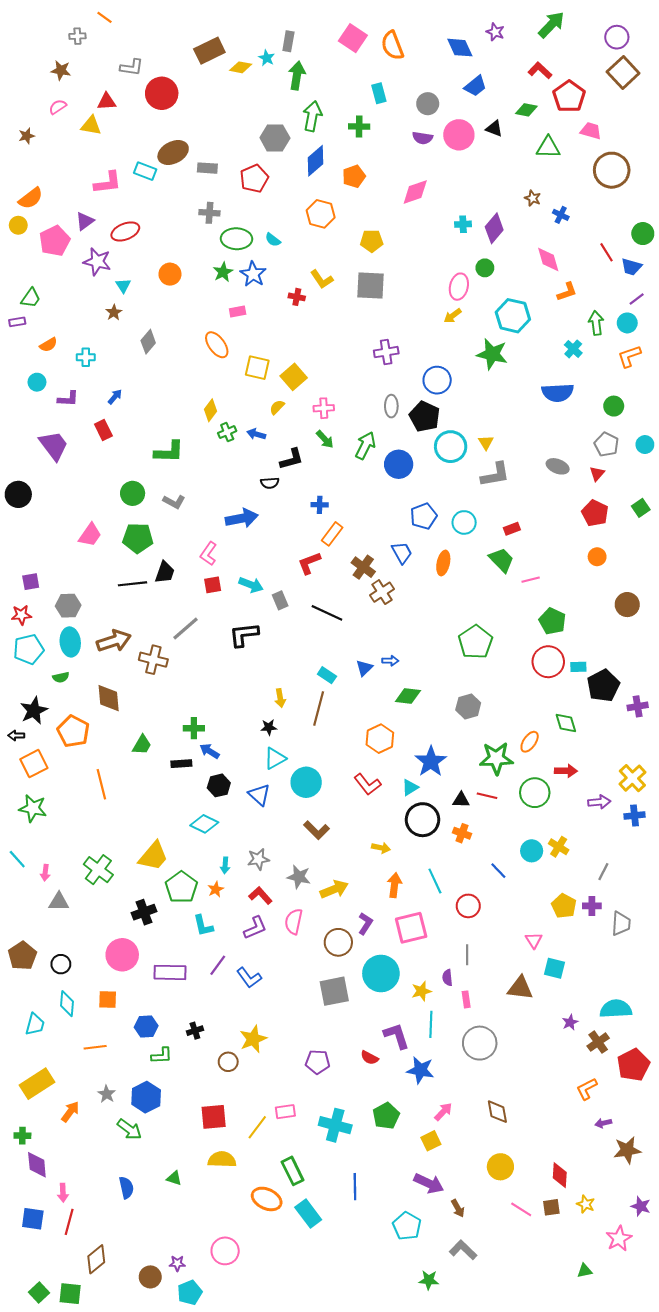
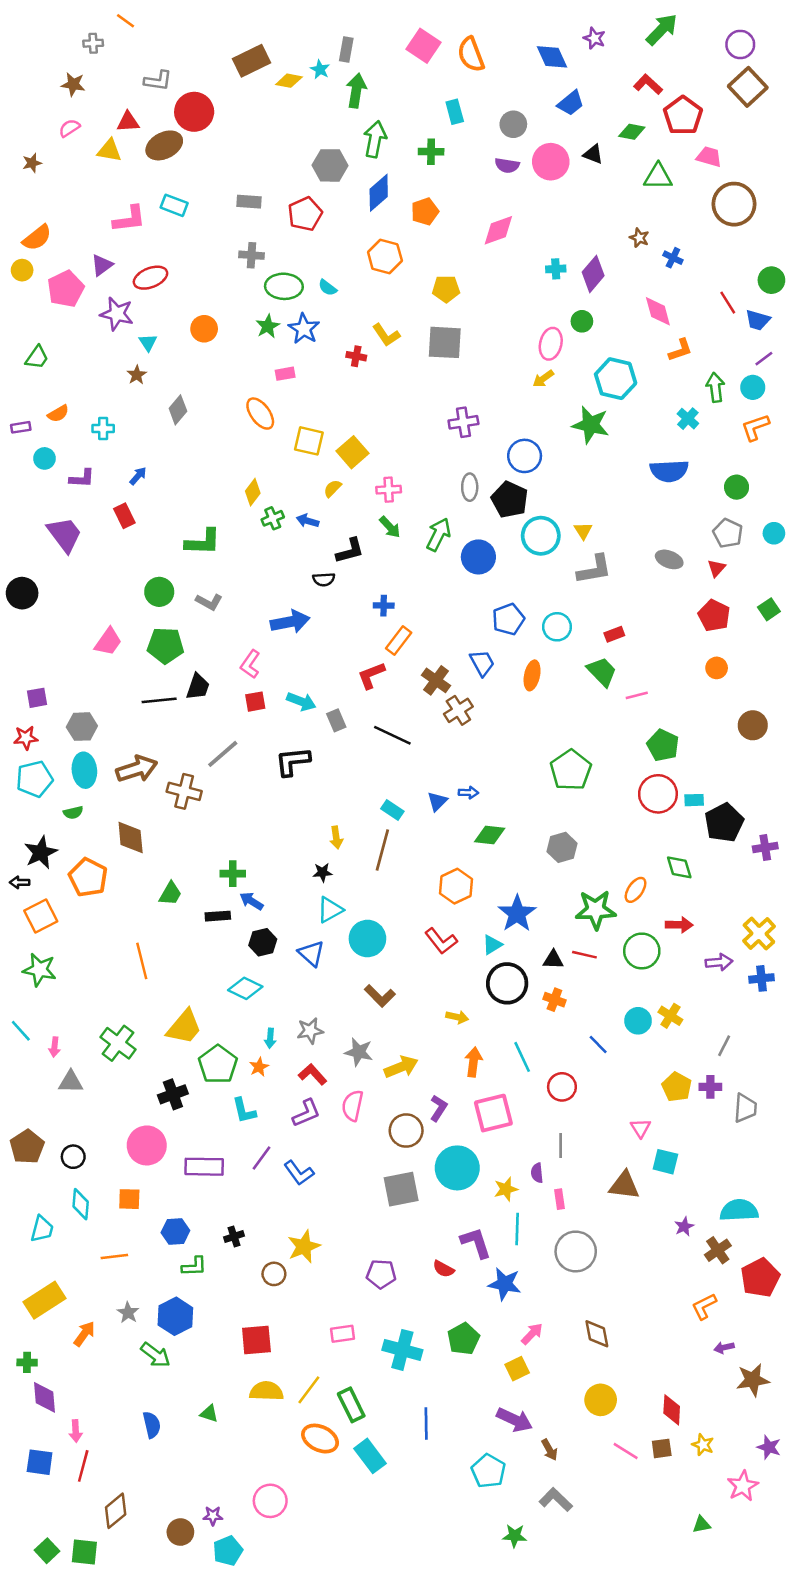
brown ellipse: (173, 153) -> (164, 145), moved
purple rectangle: (17, 322) -> (21, 427), moved
orange line: (101, 784) -> (142, 961), moved
yellow line: (257, 1127) -> (309, 1390), moved

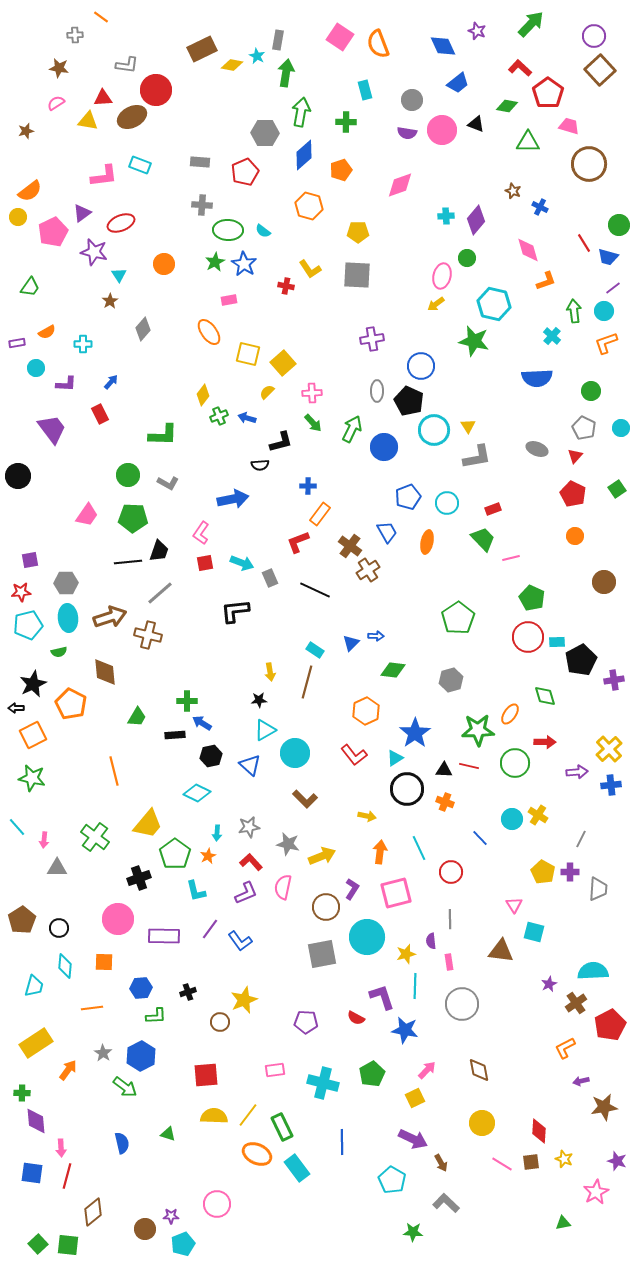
gray line: (223, 754) -> (160, 593), moved

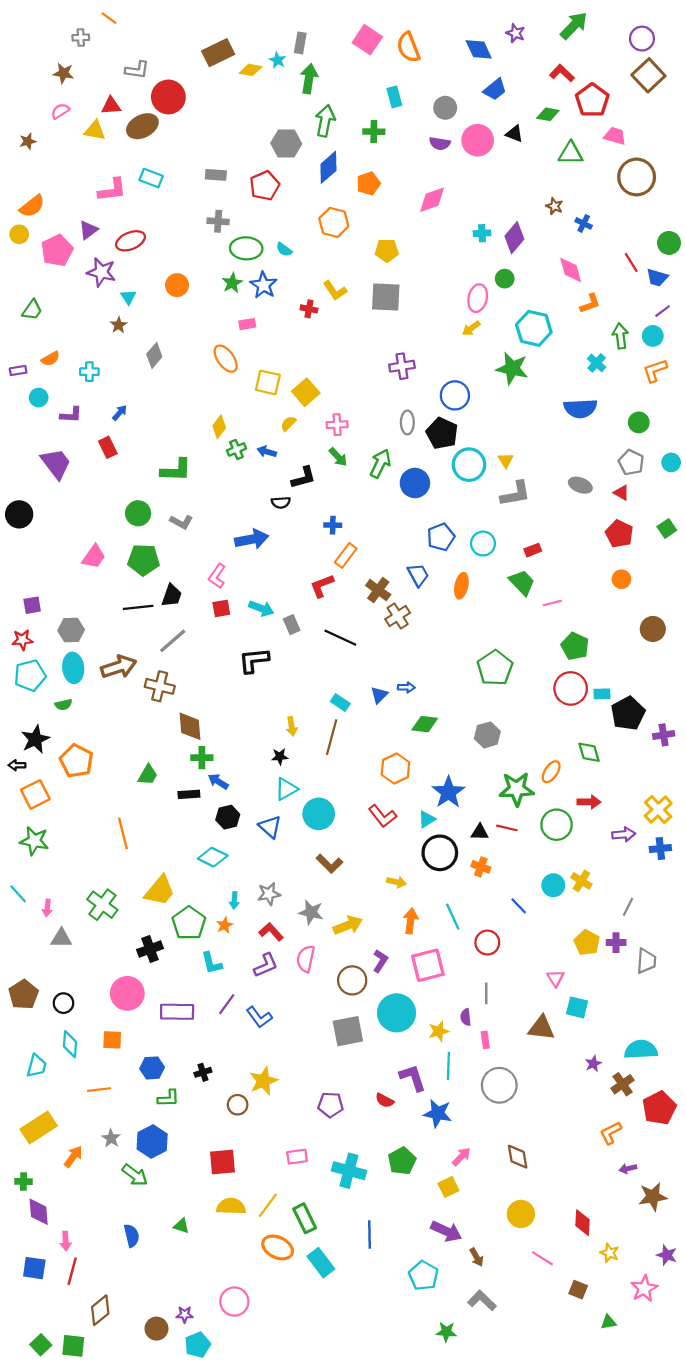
red triangle: (575, 456) -> (621, 493), turned -42
brown diamond: (105, 672) -> (190, 726), moved
brown square: (531, 1162) -> (578, 1290), moved, turned 30

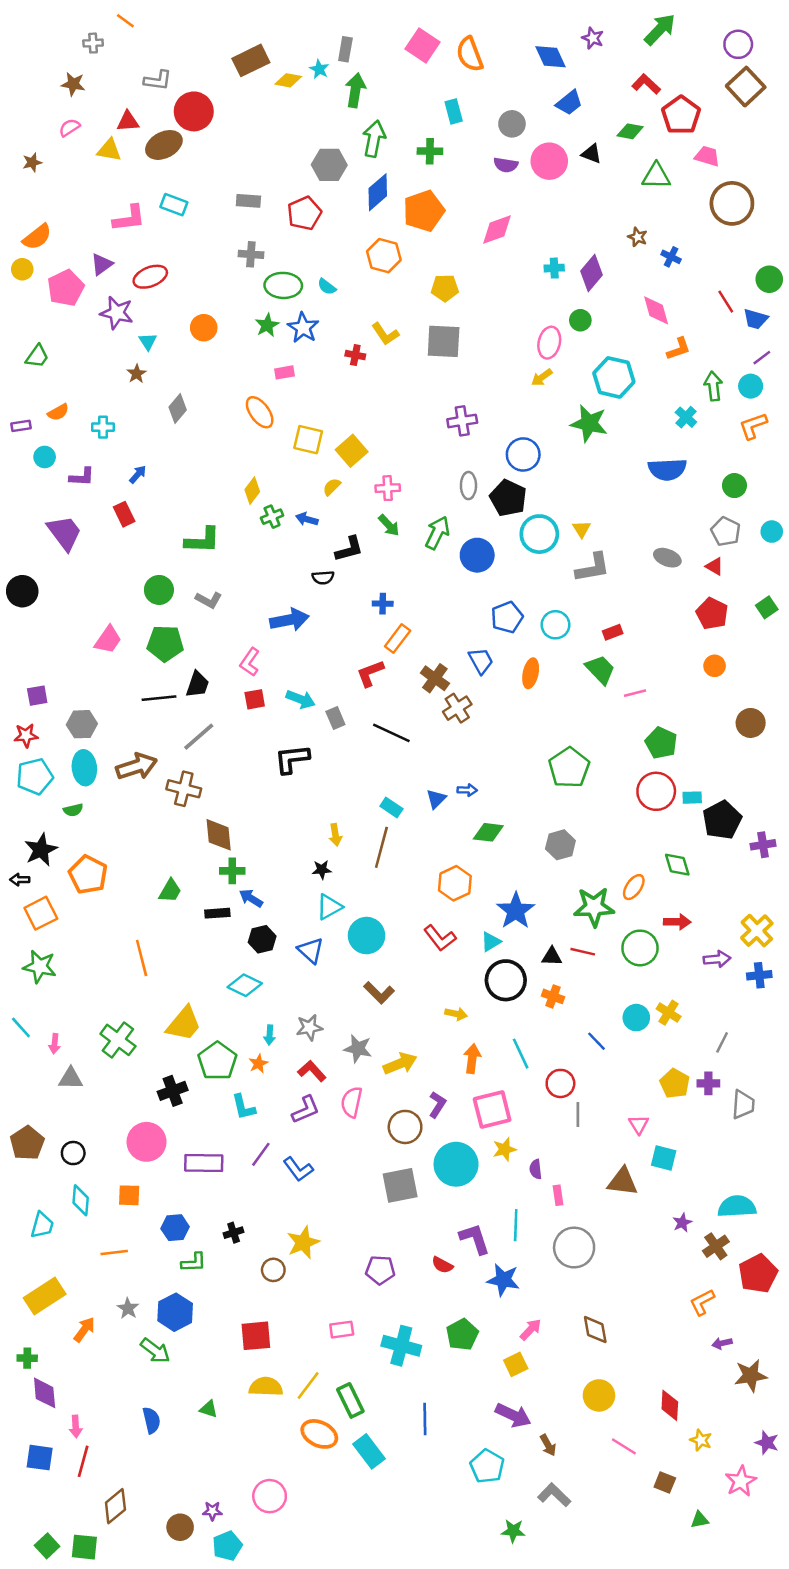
orange pentagon: (368, 183) -> (424, 211), size x1.5
gray line: (486, 993) -> (578, 1115), moved
yellow star: (439, 1031) -> (505, 1149), moved

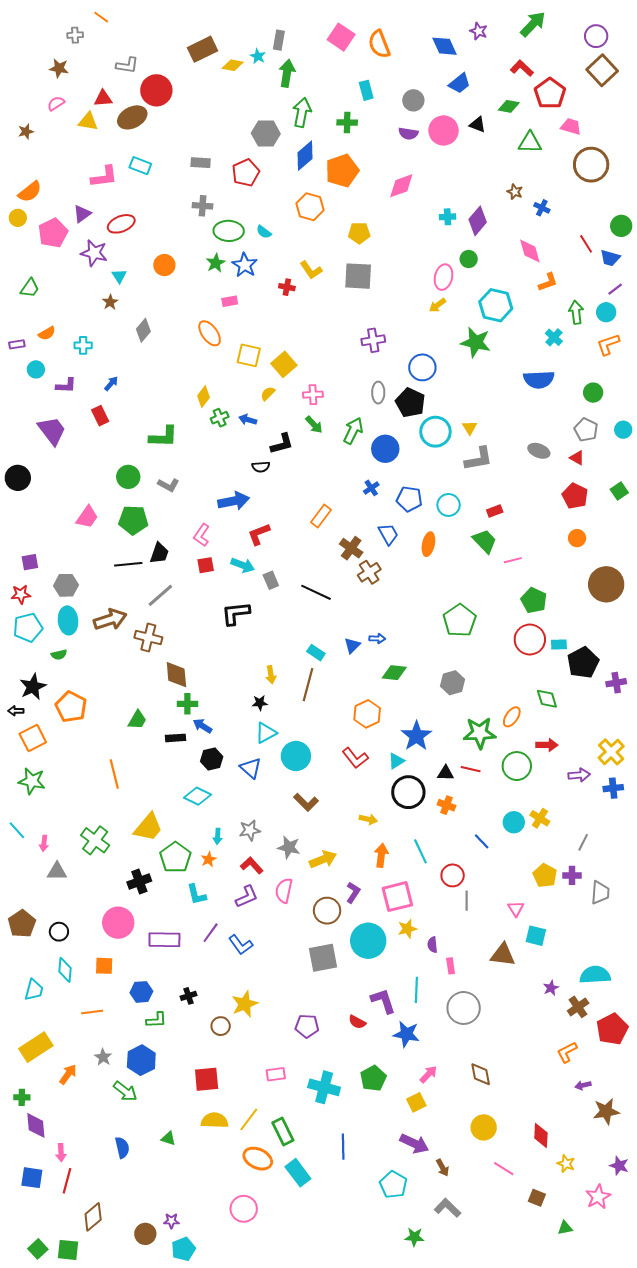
blue cross: (383, 604) -> (371, 488), moved, turned -35
blue pentagon: (507, 617) -> (409, 499), turned 30
red L-shape: (370, 673) -> (259, 534), moved
brown circle: (751, 723) -> (606, 584), size x1.5
pink circle: (270, 1496) -> (244, 1209), moved

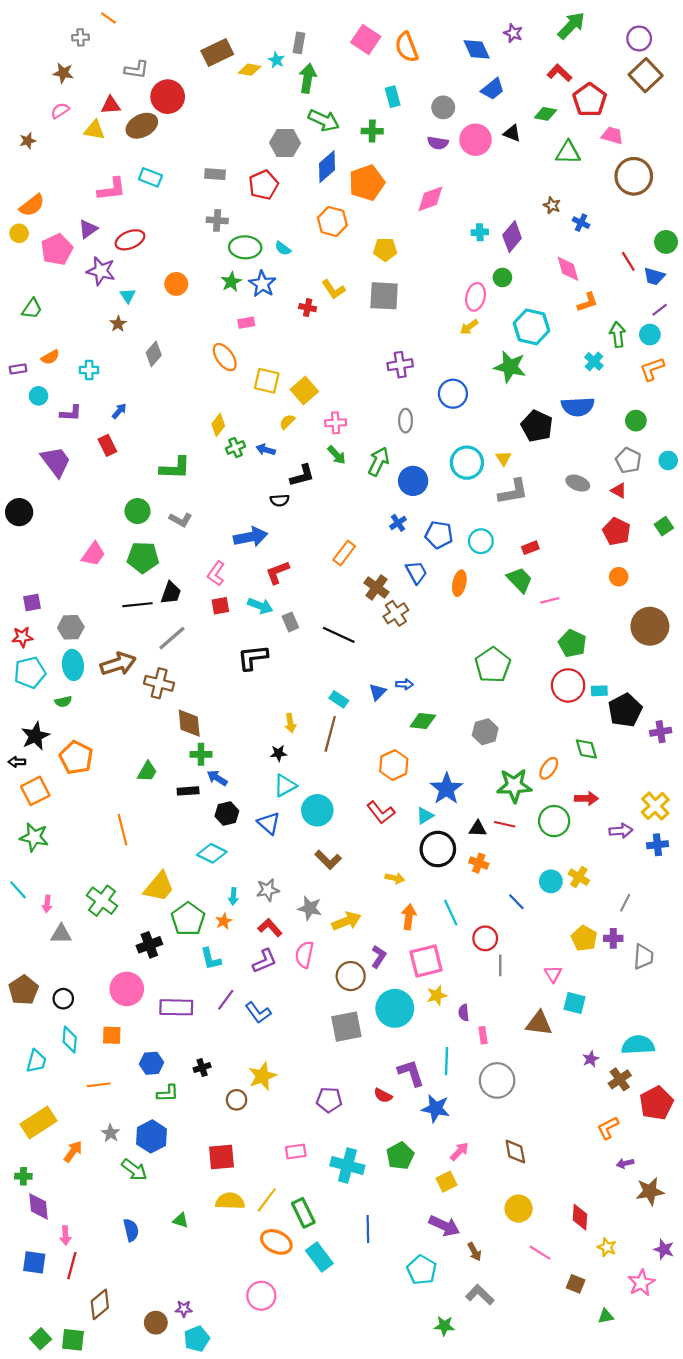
green arrow: (302, 112) -> (324, 120), turned 104
black pentagon: (410, 403) -> (537, 426), moved

